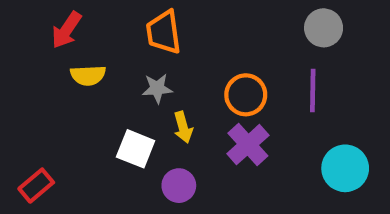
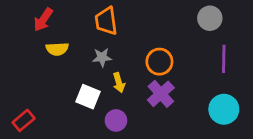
purple line: (313, 91) -> (224, 59), moved

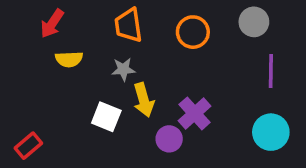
orange circle: (159, 62) -> (193, 32), moved
yellow arrow: (119, 83) -> (144, 100), size x1.4
purple circle: (116, 120) -> (169, 139), moved

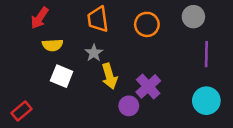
gray star: (123, 69) -> (94, 53), turned -30
white square: (106, 117) -> (62, 76), moved

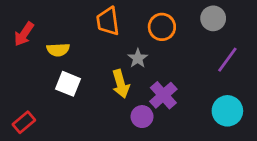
red arrow: (40, 18) -> (24, 34), moved
gray star: (94, 53) -> (138, 58), moved
purple line: (206, 54) -> (227, 60), turned 35

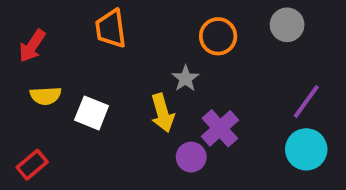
orange trapezoid: (108, 21) -> (111, 29), moved
yellow semicircle: (58, 50) -> (46, 96), moved
purple line: (227, 60) -> (306, 101), moved

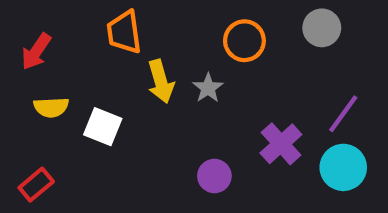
yellow arrow: (162, 113) -> (161, 82), moved
purple cross: (220, 128) -> (281, 144), moved

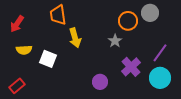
orange circle: (244, 41) -> (128, 21), moved
gray star: (208, 88) -> (115, 41), moved

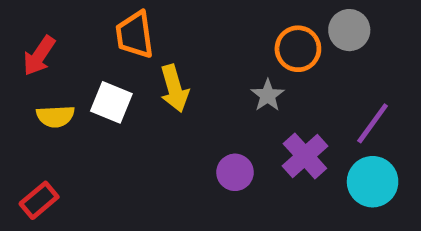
white square: (48, 59) -> (111, 102), moved
purple circle: (100, 82) -> (235, 172), moved

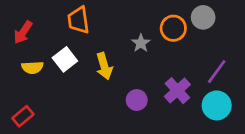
yellow arrow: (174, 88) -> (104, 66), moved
gray star: (268, 95) -> (141, 43), moved
white square: (111, 102) -> (65, 59), turned 30

